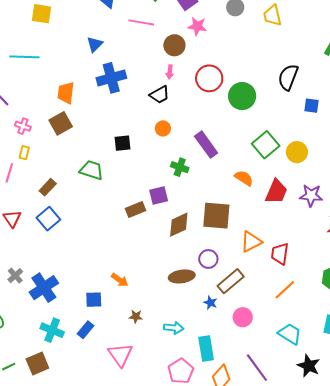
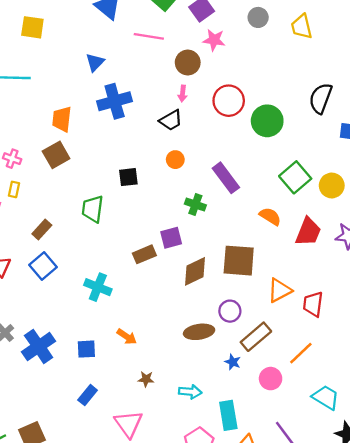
green trapezoid: (91, 170) -> (93, 209), turned -100
orange line: (285, 290) -> (301, 353), moved
blue square: (94, 300) -> (86, 349), moved
cyan cross: (52, 330) -> (98, 287), moved

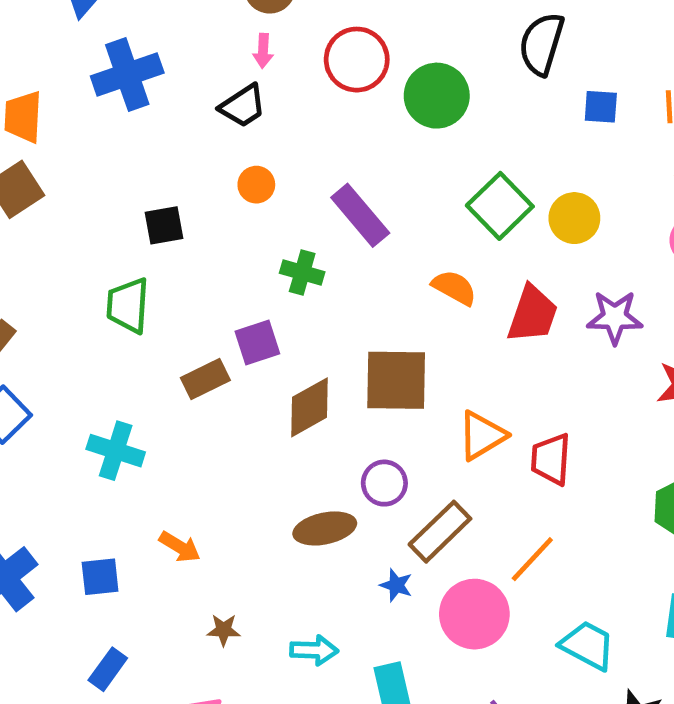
green trapezoid: (93, 209) -> (128, 305), moved
pink circle: (271, 379) -> (474, 614), size x1.5

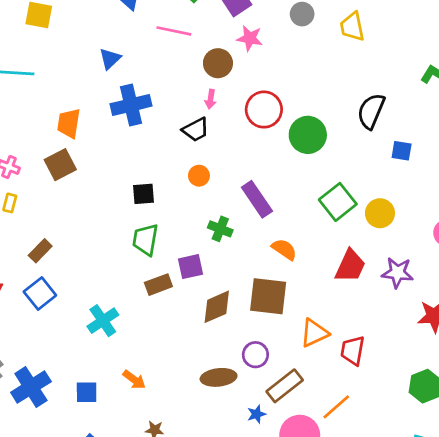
orange semicircle: (454, 288) -> (284, 249), moved
green trapezoid: (128, 305) -> (145, 240), moved
cyan cross: (116, 451) -> (103, 321), turned 32
blue star: (396, 585) -> (256, 414), turned 30

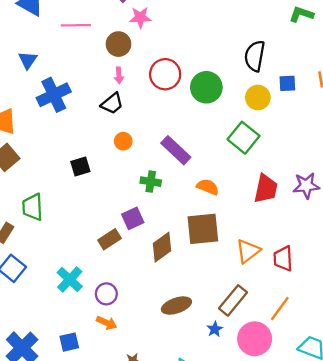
yellow circle: (380, 213) -> (258, 98), moved
green trapezoid: (145, 240) -> (33, 207), moved
purple circle: (255, 355) -> (106, 294), moved

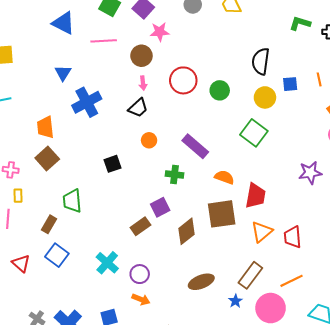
green circle: (206, 87) -> (220, 90), size x0.7
red trapezoid: (266, 189) -> (255, 196), moved
orange line: (280, 309) -> (291, 281), turned 30

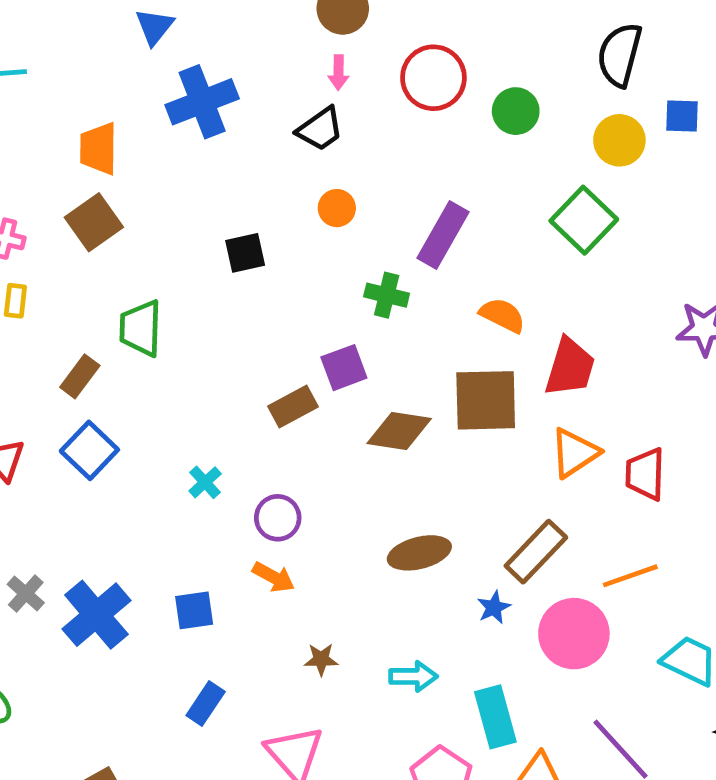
purple rectangle: (195, 146) -> (443, 235), turned 72
brown diamond: (187, 231) -> (399, 431), turned 40
cyan cross: (107, 263) -> (205, 482), size x0.6

